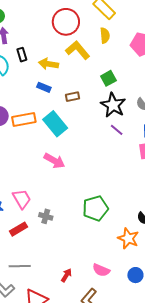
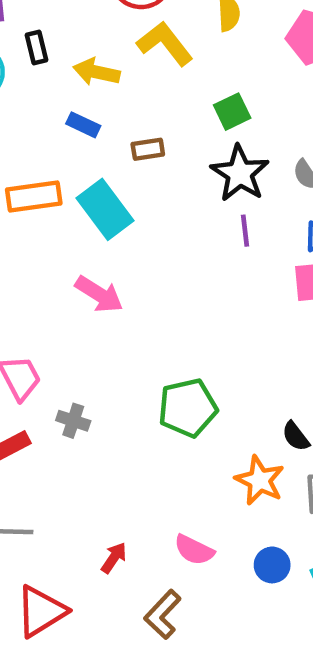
purple line: (117, 130) -> (245, 231), turned 40

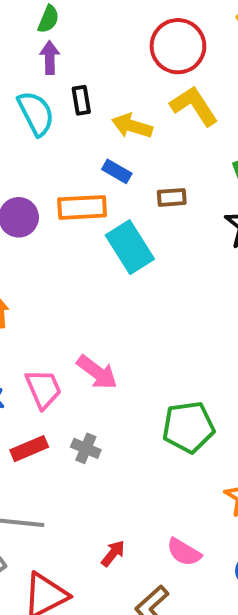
orange rectangle: (34, 196) -> (82, 207), moved
pink arrow: (99, 294) -> (97, 372), moved
gray cross: (73, 421) -> (86, 448), moved

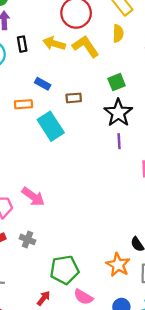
yellow arrow: (132, 126) -> (54, 44), moved
orange rectangle: (82, 207) -> (23, 104), size x0.7
green pentagon: (188, 427) -> (64, 270), moved

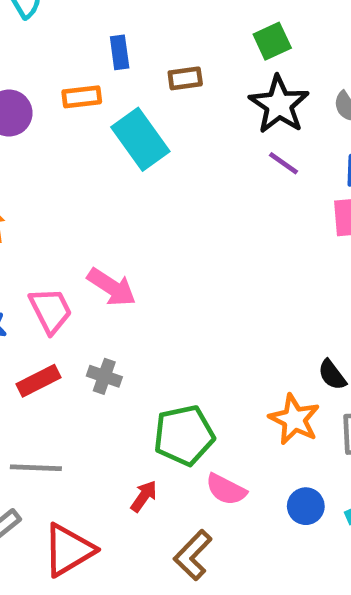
blue rectangle: (43, 84) -> (120, 52), turned 56
purple line: (119, 141) -> (283, 163), turned -49

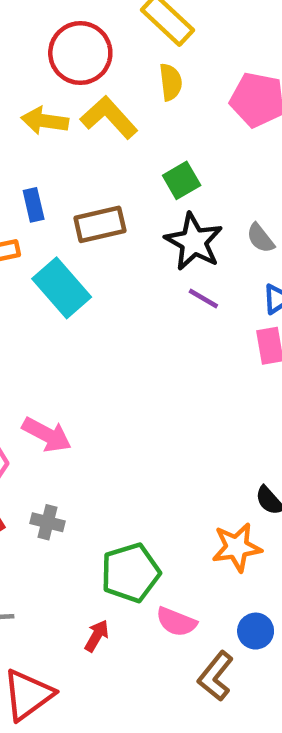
brown rectangle: (185, 78) -> (100, 224), size x1.5
orange star: (294, 419) -> (237, 547), turned -30
brown L-shape: (193, 555) -> (216, 676), moved

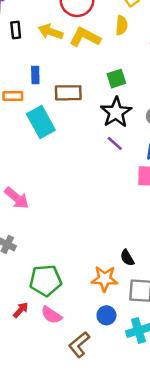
yellow L-shape: (109, 117) -> (85, 37), turned -32
pink semicircle: (176, 622) -> (51, 315), moved
blue circle: (256, 631) -> (106, 315), moved

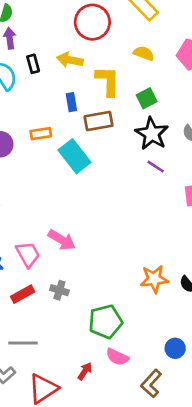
yellow semicircle: (122, 25) -> (144, 53), moved, turned -66
yellow L-shape: (85, 37) -> (108, 81), moved, turned 72
blue rectangle: (35, 75) -> (71, 102), moved
orange star: (105, 279) -> (154, 279), moved
red arrow: (21, 310) -> (85, 371), moved

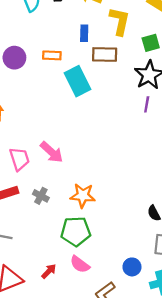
purple line: (156, 167) -> (147, 104), turned 56
orange star: (154, 279) -> (83, 196), moved

